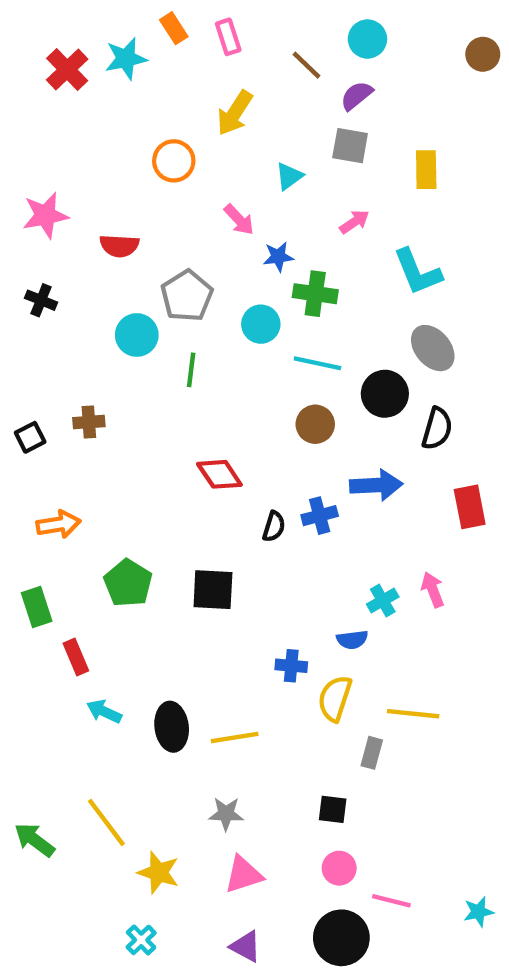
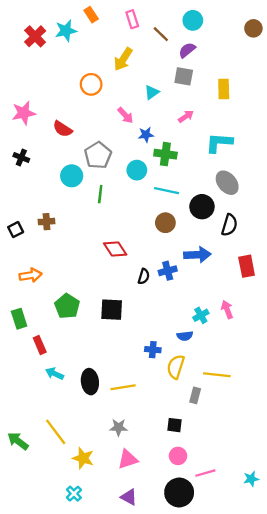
pink rectangle: (228, 37) -> (132, 19), moved
red semicircle: (119, 246) -> (63, 129), turned 30
cyan L-shape: (417, 272) -> (219, 143), turned 116
pink line: (391, 901) -> (205, 473), turned -30

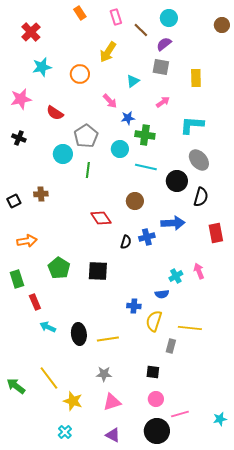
cyan star: (66, 31) -> (42, 67), moved
brown circle: (165, 223) -> (135, 201), moved

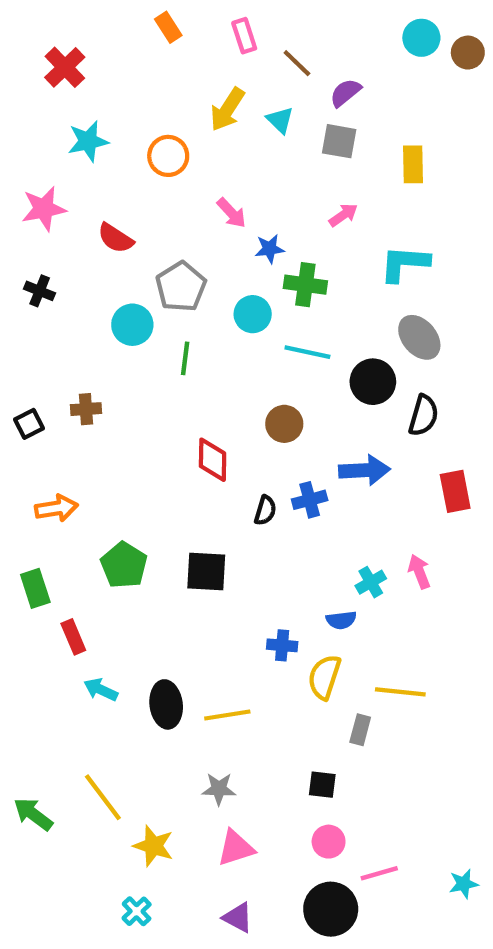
cyan circle: (169, 18) -> (421, 38), moved
cyan triangle: (133, 81) -> (280, 120), moved, turned -40
red diamond: (101, 218) -> (213, 460), turned 35

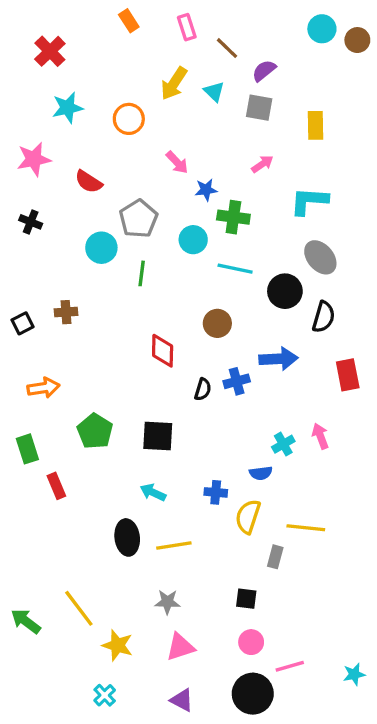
cyan arrow: (101, 690) -> (153, 492), moved

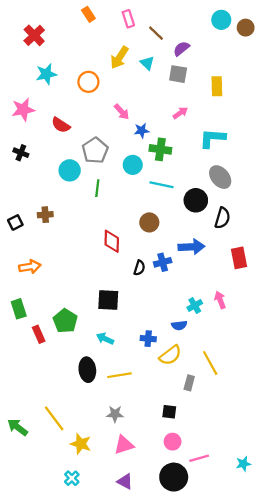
green pentagon: (95, 431) -> (65, 321), moved
yellow semicircle: (248, 517) -> (170, 355), turned -145
yellow line: (306, 528) -> (210, 363), turned 55

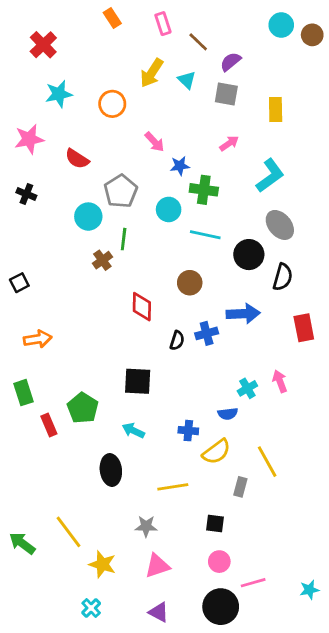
cyan L-shape: (212, 138) -> (270, 176), turned 140
brown cross: (45, 215) -> (102, 260), moved, turned -32
yellow line: (119, 375) -> (173, 487), moved

